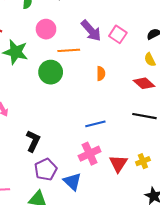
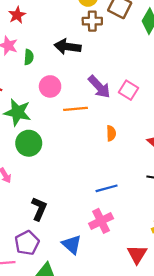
green circle: (51, 72) -> (29, 143), moved
red triangle: (118, 164) -> (137, 254), moved
purple pentagon: (46, 170) -> (27, 243), moved
blue triangle: (72, 182) -> (72, 244), moved

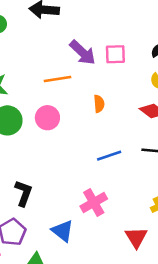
pink circle: (50, 86) -> (47, 118), moved
pink square: (128, 90) -> (115, 54), turned -30
blue line: (107, 188) -> (109, 156), moved

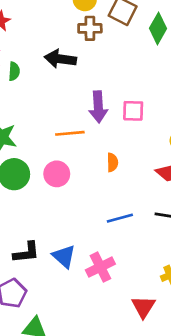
purple arrow: (83, 53) -> (98, 107), turned 40
black L-shape: (24, 193) -> (26, 253), turned 60
blue triangle: (63, 231) -> (64, 256), moved

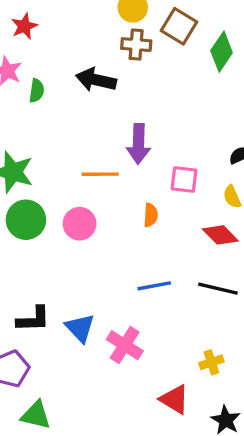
pink square: (133, 111) -> (184, 180), moved
pink cross: (100, 267) -> (125, 345), turned -36
red triangle: (143, 307) -> (174, 399), turned -35

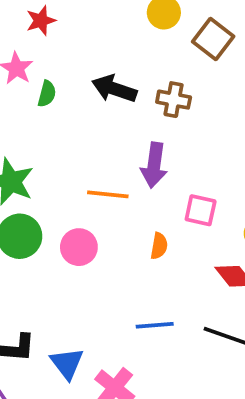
brown cross: (136, 45) -> (174, 100), moved

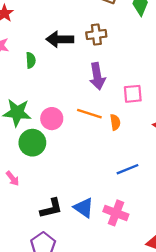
green semicircle: (47, 94) -> (31, 60), moved
orange line: (108, 194) -> (89, 114), moved, turned 30
pink circle: (79, 247) -> (52, 119), moved

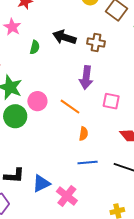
orange semicircle: (115, 122) -> (83, 134), moved
blue triangle: (84, 208) -> (41, 183), turned 42

